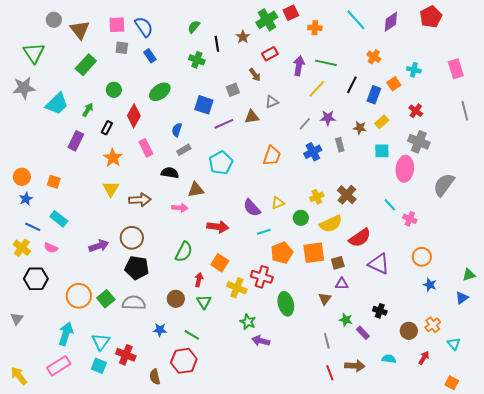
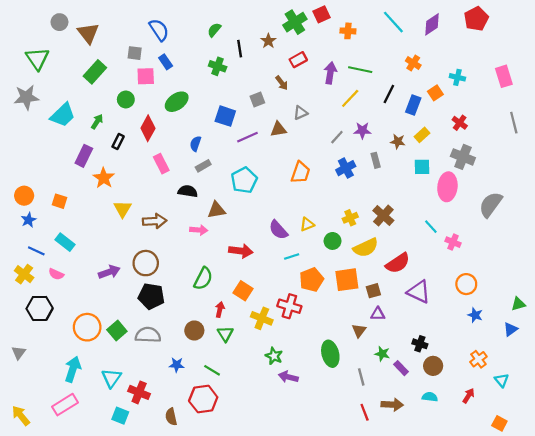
pink square: (117, 25) -> (146, 76), moved
orange star: (113, 158) -> (104, 178), moved
green ellipse: (286, 304) -> (330, 354), moved
brown circle: (409, 331) -> (433, 366), moved
cyan square: (99, 366) -> (120, 416), moved

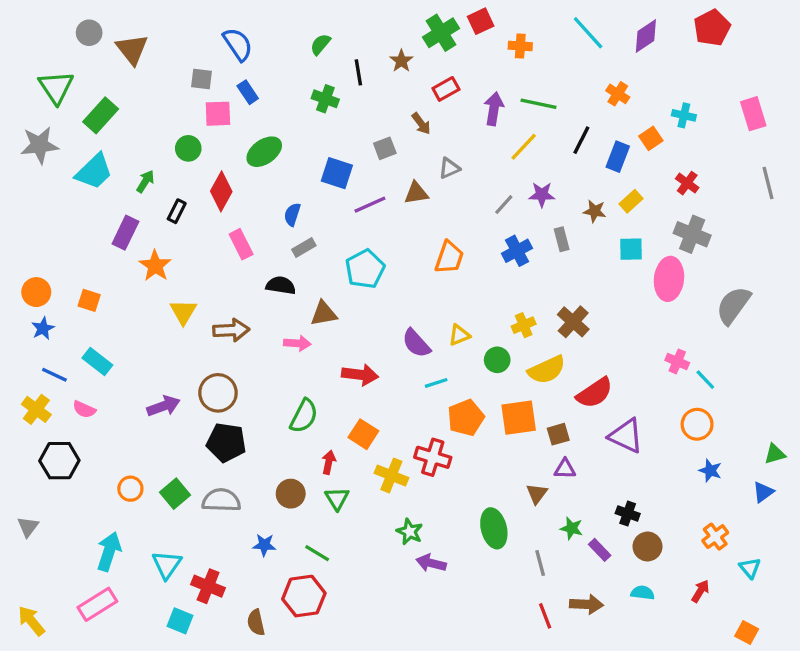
green rectangle: (95, 72) -> (101, 115), moved
cyan line: (431, 227) -> (705, 380), moved
orange circle: (87, 327) -> (130, 489), size x0.6

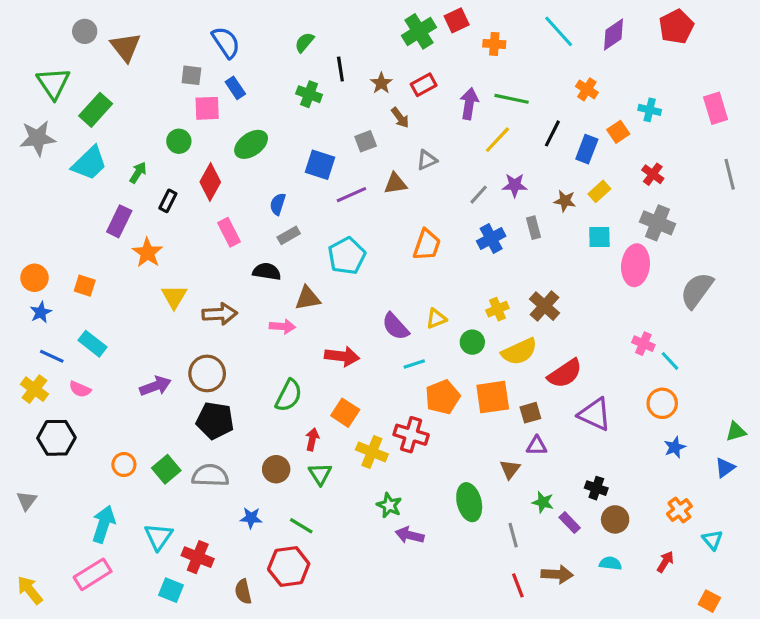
brown star: (401, 61) -> (381, 83), moved
blue star: (710, 471) -> (675, 447), turned 30

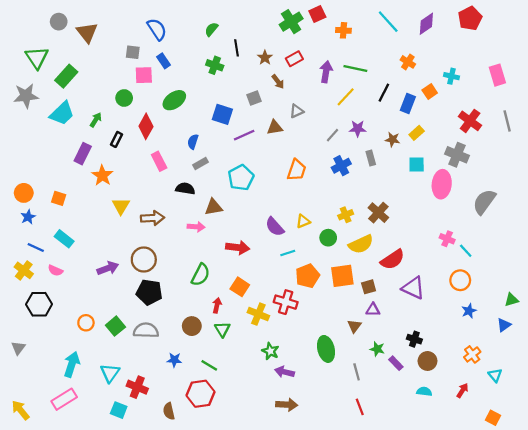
red cross: (653, 174) -> (470, 121), moved, size x1.5
brown arrow: (557, 574) -> (287, 405), moved

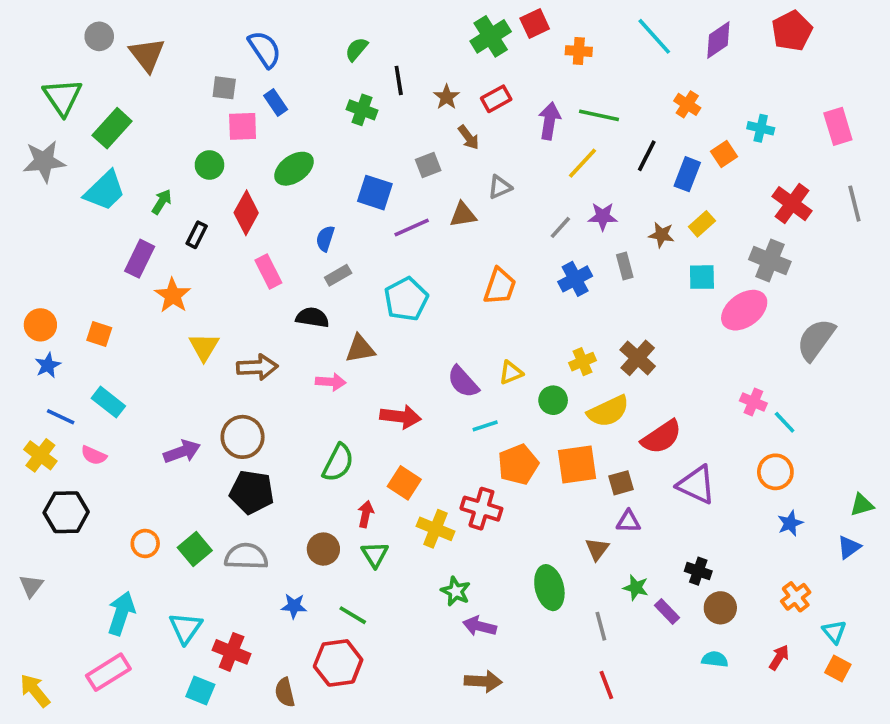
pink ellipse: (442, 184) -> (744, 310), turned 48
orange square: (493, 418) -> (838, 668), moved

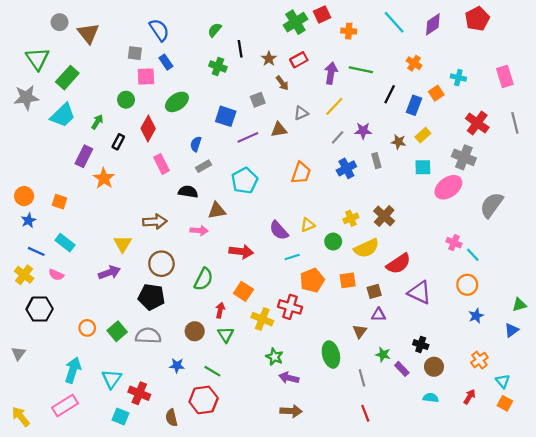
yellow line: (582, 163) -> (334, 106), moved
yellow triangle: (204, 347) -> (123, 244), moved
brown circle: (243, 437) -> (161, 264), moved
orange square: (577, 464) -> (348, 280), size x0.7

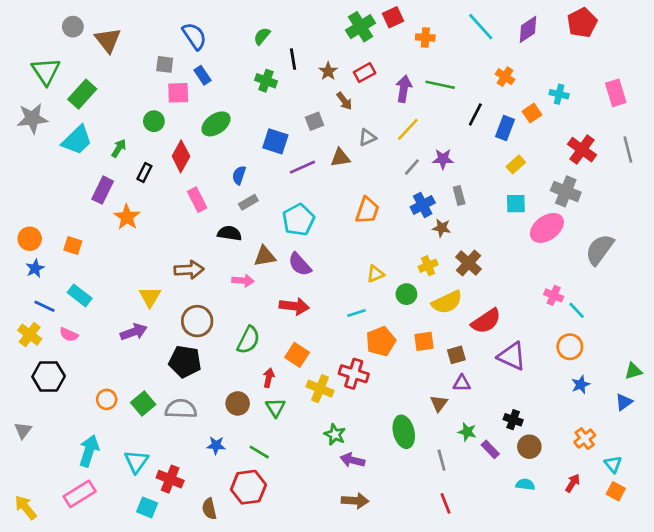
brown star: (399, 142) -> (442, 228), moved
purple semicircle: (279, 230) -> (300, 264), moved

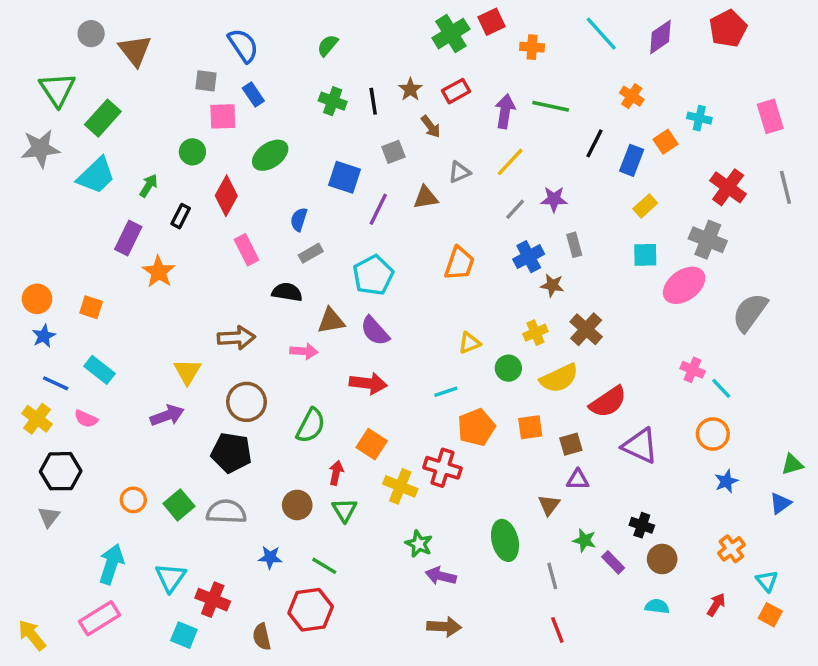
black line: (293, 59) -> (373, 101), moved
purple line: (302, 167) -> (378, 209), turned -40
gray triangle: (23, 430) -> (49, 517), moved

